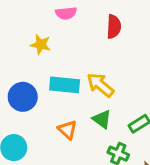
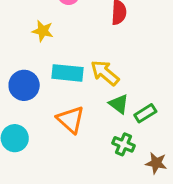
green triangle: (102, 119) -> (119, 104), moved
orange triangle: (68, 130) -> (71, 120), size x1.4

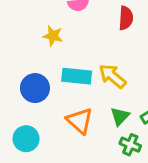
green triangle: (119, 104) -> (120, 116), moved, turned 36

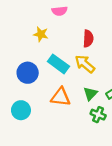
red semicircle: (126, 18) -> (88, 39), moved
cyan rectangle: (77, 76) -> (58, 64), turned 30
orange triangle: (80, 121) -> (61, 97), turned -35

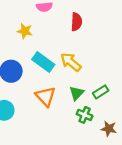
red semicircle: (88, 39) -> (77, 22), moved
orange triangle: (61, 97) -> (45, 97), turned 40

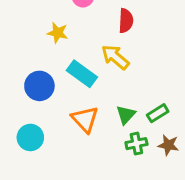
yellow arrow: (71, 62) -> (115, 57), moved
green cross: (85, 115) -> (136, 144), turned -35
brown star: (109, 129) -> (168, 145), moved

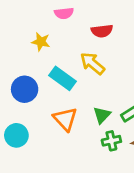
red semicircle: (126, 21) -> (102, 31), turned 80

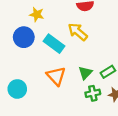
blue circle: (25, 89) -> (24, 37), moved

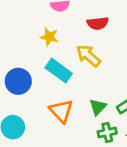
yellow star: (37, 15) -> (49, 37), moved
blue circle: (24, 37) -> (18, 81), moved

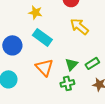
yellow arrow: (88, 56) -> (79, 26), moved
green cross: (107, 133) -> (67, 83), moved

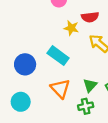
yellow star: (35, 12) -> (71, 28), moved

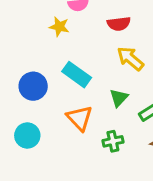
yellow star: (71, 28) -> (59, 27), moved
green triangle: (90, 85) -> (119, 98), moved

